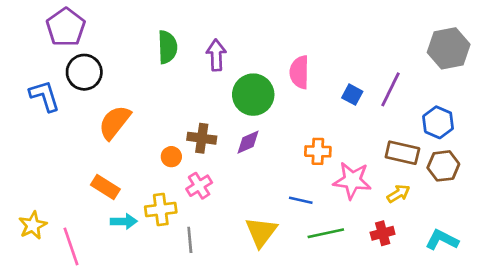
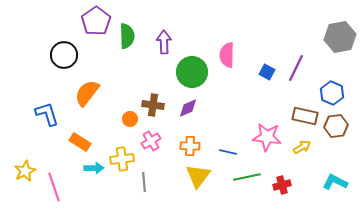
purple pentagon: (66, 27) -> (96, 21), moved
blue L-shape: (45, 96) -> (47, 114), moved
orange cross: (318, 151) -> (190, 146), moved
red cross: (383, 233) -> (282, 185), moved

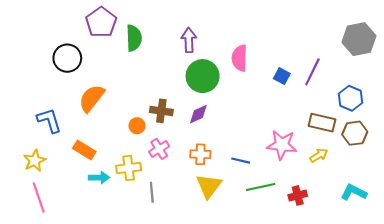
purple arrow: (164, 42) -> (189, 40), moved
yellow star: (25, 171) -> (35, 161), moved
pink line: (54, 187) -> (39, 198), moved

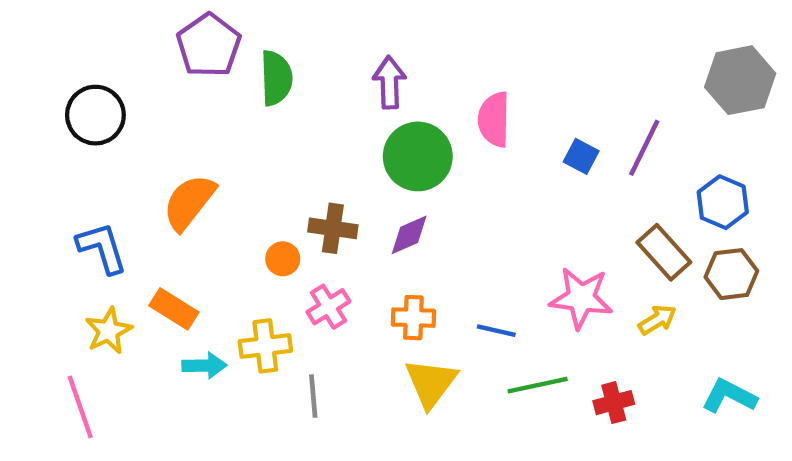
black circle: (67, 58) -> (95, 115), moved
brown rectangle: (322, 123) -> (664, 252), turned 35
yellow star: (35, 161) -> (109, 331), moved

